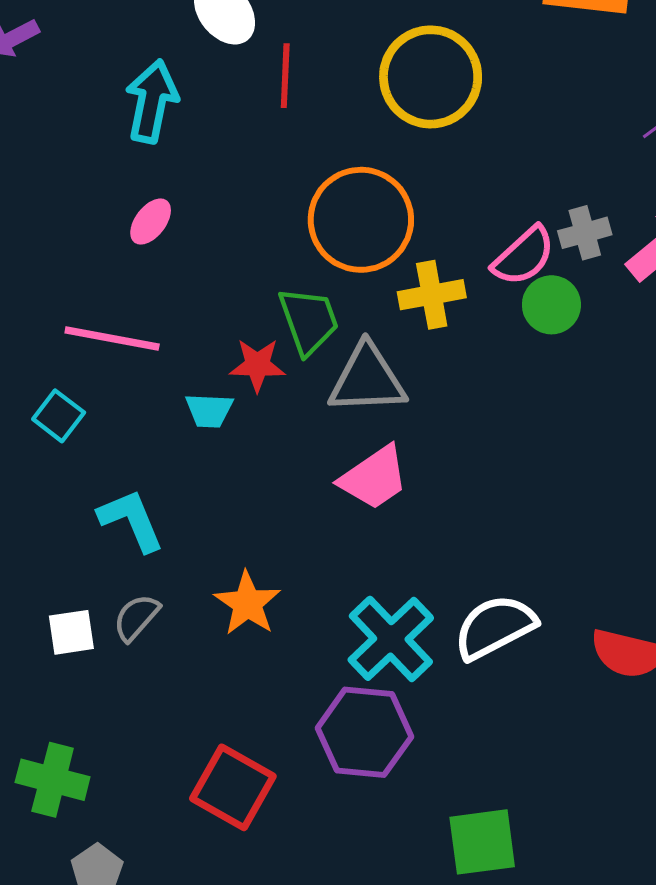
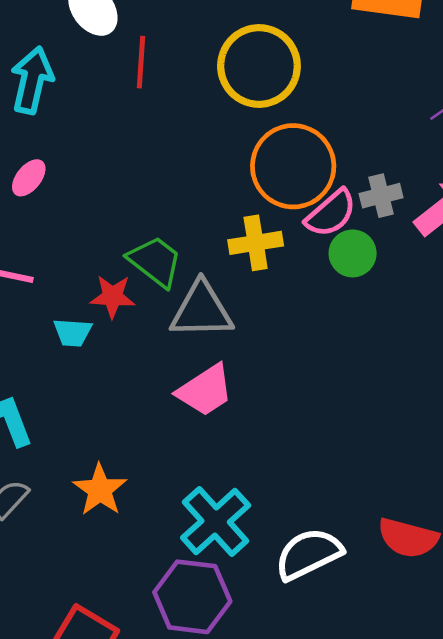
orange circle: (361, 220) -> (293, 166), moved
green trapezoid: (309, 321) -> (155, 261), turned -34
white semicircle: (495, 627) -> (309, 554), moved

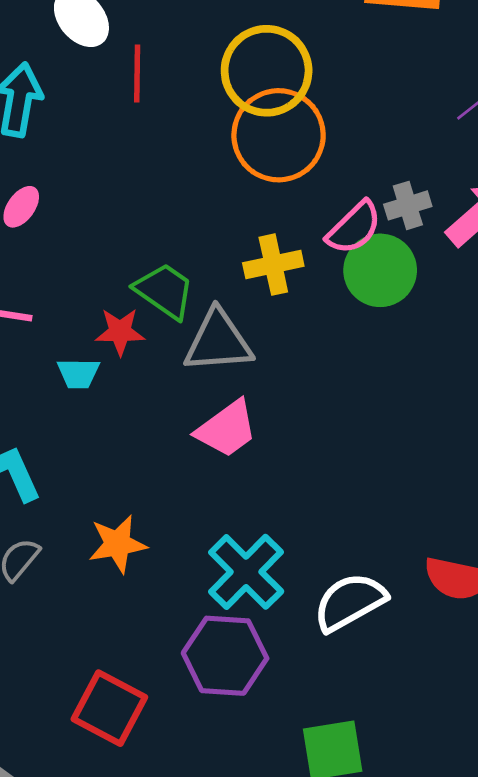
orange circle: (293, 166) -> (279, 135), moved
green circle: (353, 253) -> (380, 270), size x1.4
orange star: (100, 490) -> (118, 544), turned 30

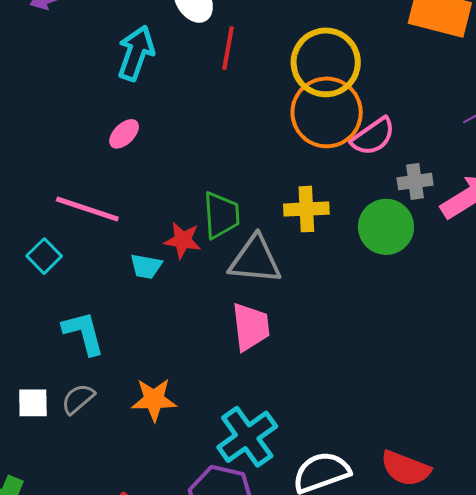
pink semicircle: (354, 228) -> (373, 137), moved
green trapezoid: (164, 291) -> (221, 215), turned 42
pink trapezoid: (227, 429) -> (251, 327), turned -70

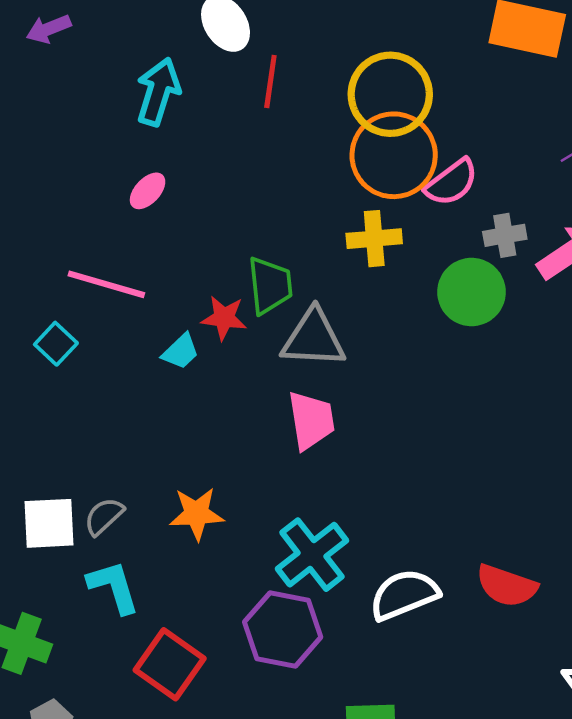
yellow cross: (306, 209) -> (374, 239), moved
cyan trapezoid: (146, 266) -> (181, 352), turned -52
cyan L-shape: (84, 333) -> (114, 587), moved
white square: (33, 403) -> (49, 523), size x1.4

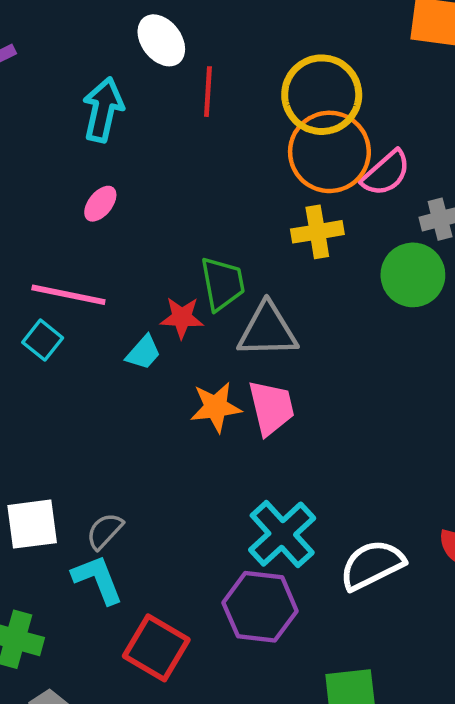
cyan square: (56, 344) -> (43, 340), moved
orange star: (197, 514) -> (216, 407), moved
gray semicircle: (104, 516) -> (105, 531), moved

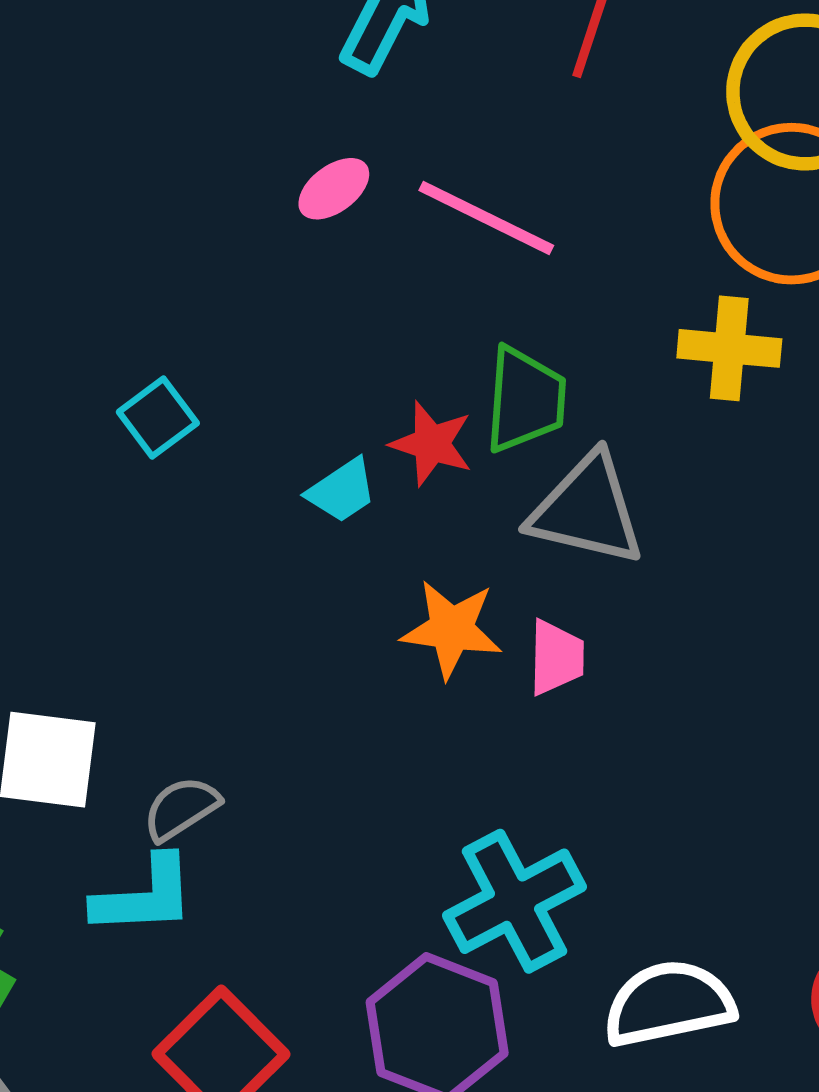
pink line: (68, 295) -> (486, 218), moved
pink trapezoid: (271, 408) -> (556, 657), size x0.7
cyan L-shape: (98, 579) -> (144, 896), turned 94

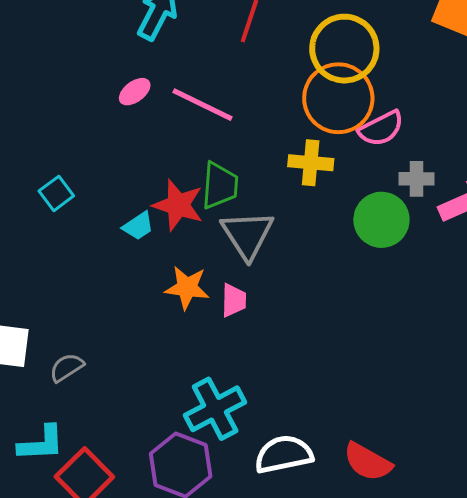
red star: (431, 444) -> (178, 205), size x1.4
gray triangle: (587, 510) -> (247, 235), turned 44
cyan L-shape: (144, 896) -> (41, 443), moved

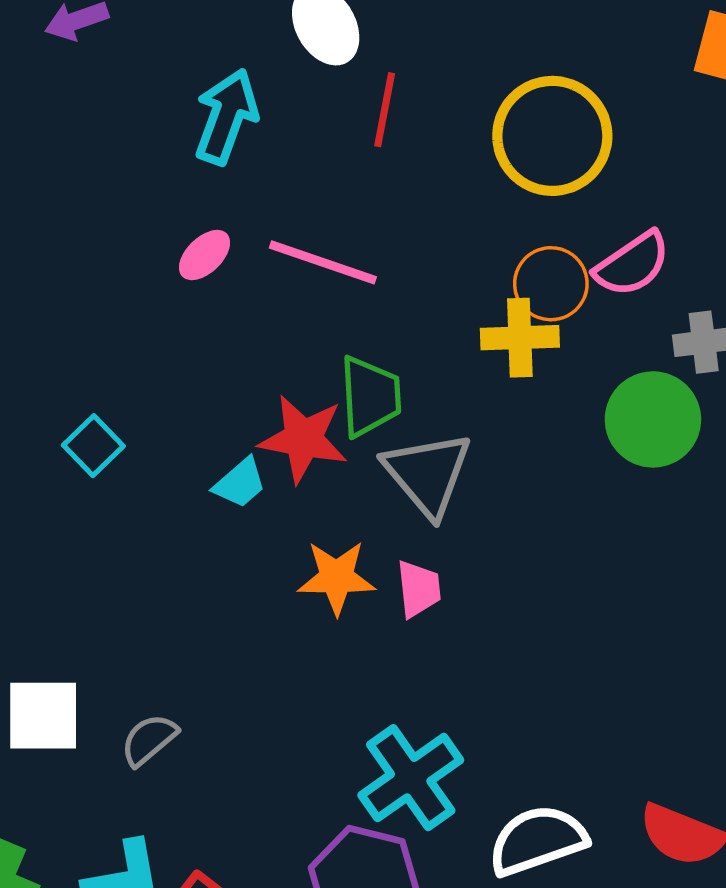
orange circle: (338, 98) -> (551, 284), moved, size x0.6

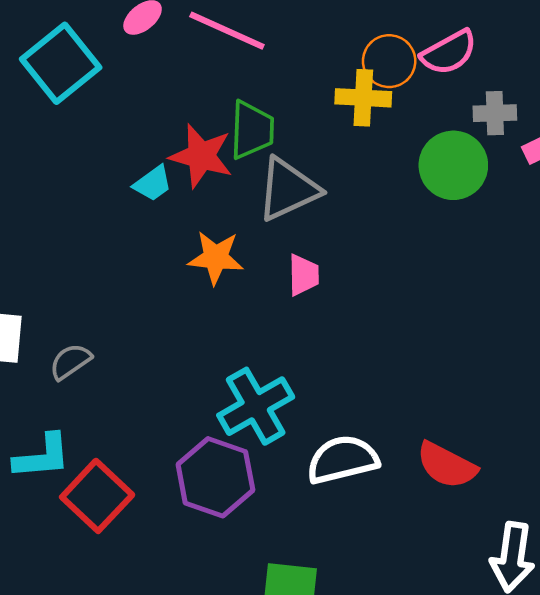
cyan square: (93, 446) -> (61, 63), moved, size x1.8
gray triangle: (428, 474) -> (288, 189), turned 40
pink trapezoid: (419, 589) -> (303, 275), moved

